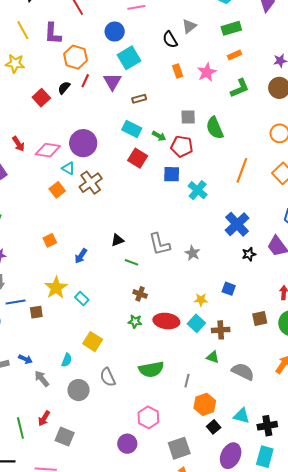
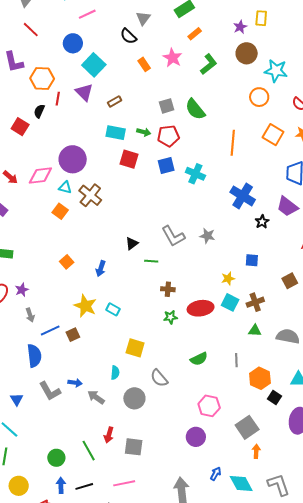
green semicircle: (151, 369) -> (199, 359), size x0.7

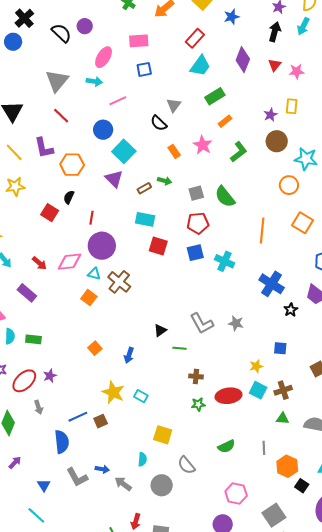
red line: (58, 99) -> (91, 218), moved
green arrow: (144, 132) -> (165, 181), moved
gray arrow: (30, 315) -> (39, 407), moved

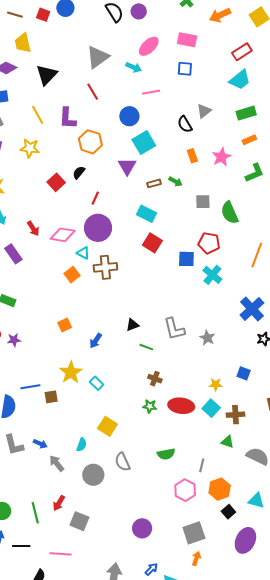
red pentagon: (198, 223) -> (209, 243), moved
brown cross: (119, 282) -> (105, 267), turned 30
pink hexagon: (236, 494) -> (185, 490), moved

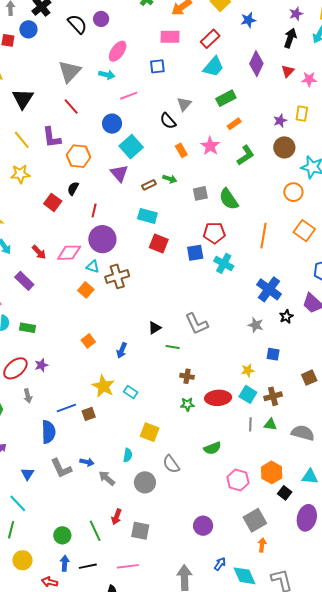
pink rectangle: (187, 40) -> (170, 37), moved
gray star: (207, 338) -> (256, 325), moved
gray line: (202, 465) -> (250, 424), moved

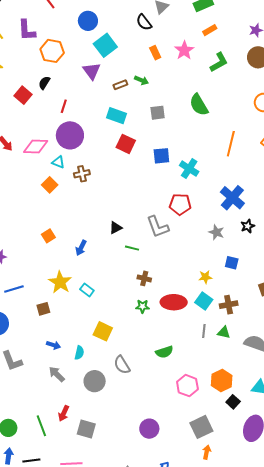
gray square: (200, 193) -> (158, 113), moved
red pentagon: (214, 233) -> (180, 204), moved
brown cross: (117, 276) -> (82, 174), size x0.7
blue line: (66, 408) -> (14, 289), moved
blue arrow: (87, 462) -> (53, 345), moved

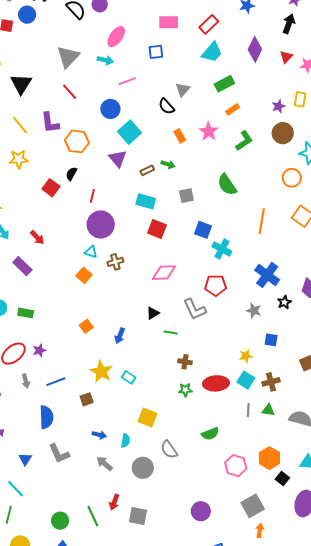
pink diamond: (36, 147) -> (164, 273), moved
blue square: (161, 156) -> (203, 230), moved, turned 30

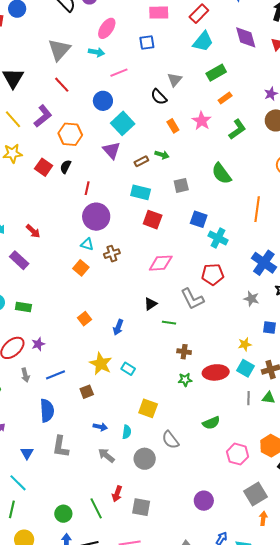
purple diamond: (255, 49) -> (246, 37), turned -40
purple L-shape: (50, 123) -> (43, 116), turned -120
red square: (51, 188) -> (44, 167), moved
gray L-shape: (59, 454) -> (61, 447), turned 35

